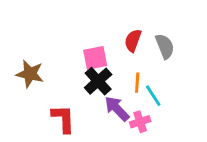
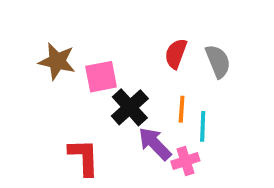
pink square: (95, 58) -> (101, 77), moved
brown star: (30, 74) -> (57, 61), moved
cyan line: (153, 96) -> (203, 126), turned 35

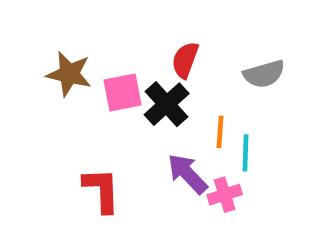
red semicircle: (176, 54) -> (185, 60), moved
gray semicircle: (218, 61) -> (264, 74), turned 96
black cross: (130, 107) -> (167, 104), moved

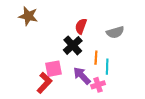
brown star: (69, 74) -> (28, 16), moved
pink square: (122, 92) -> (54, 69), moved
red L-shape: (102, 190) -> (44, 83), turned 45

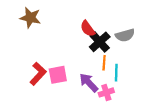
red semicircle: (81, 26) -> (88, 29), turned -56
black cross: (73, 45) -> (100, 42), moved
red L-shape: (44, 83) -> (38, 74), moved

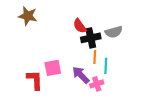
black cross: (100, 42) -> (91, 38), turned 30
red L-shape: (38, 74) -> (35, 80), moved, turned -45

